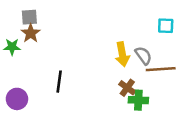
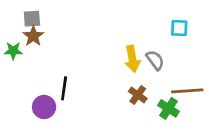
brown line: (161, 69) -> (187, 91), moved
purple circle: (17, 99) -> (44, 107), moved
green cross: (138, 100) -> (169, 108), moved, turned 30

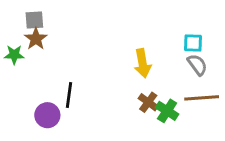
cyan square: (179, 28) -> (193, 43), moved
gray semicircle: (155, 60) -> (197, 65), moved
green cross: (169, 108) -> (167, 111), moved

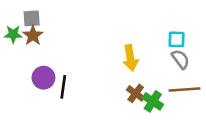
green star: (14, 55) -> (13, 34), moved
purple circle: (47, 115) -> (43, 78), moved

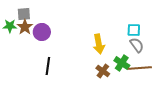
purple circle: (43, 78) -> (42, 32), moved
green cross: (153, 101) -> (122, 63), moved

